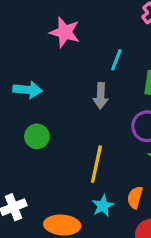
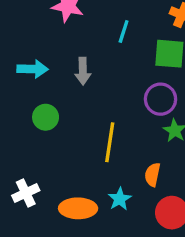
gray arrow: (101, 96) -> (83, 71), moved
cyan star: (103, 206) -> (120, 199), moved

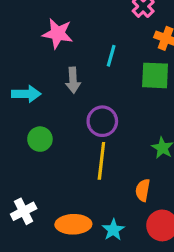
gray arrow: (83, 71) -> (73, 80), moved
purple circle: (161, 99) -> (102, 121), moved
cyan star: (120, 199) -> (113, 230), moved

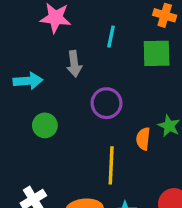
yellow line: (101, 161) -> (111, 165), moved
orange semicircle: (143, 190) -> (143, 139), moved

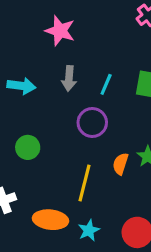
cyan line: (111, 37) -> (106, 84), moved
green circle: (45, 125) -> (28, 147), moved

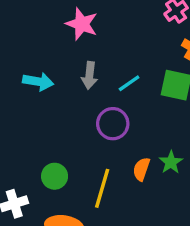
cyan line: (106, 84) -> (129, 83), turned 30
green circle: (28, 147) -> (55, 176), moved

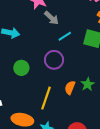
gray arrow: (89, 75) -> (51, 18), moved, turned -56
green circle: (55, 176) -> (21, 68), moved

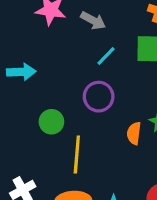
gray arrow: (51, 18) -> (93, 21), moved
yellow line: (46, 98) -> (77, 155), moved

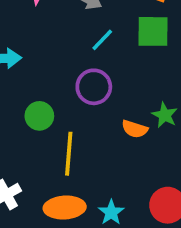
orange semicircle: (134, 133) -> (135, 129), turned -80

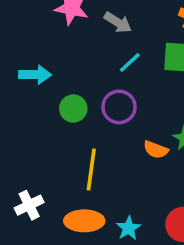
green circle: (39, 116) -> (73, 109), moved

